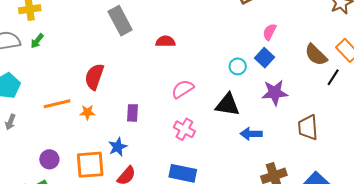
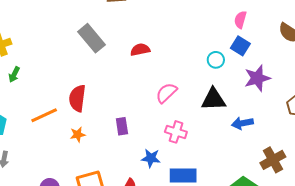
orange line: (57, 104) -> (44, 115), moved
blue star: (118, 147) -> (151, 158), moved, turned -30

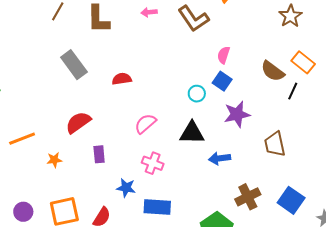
red semicircle: (77, 98) -> (78, 122), moved, turned 44

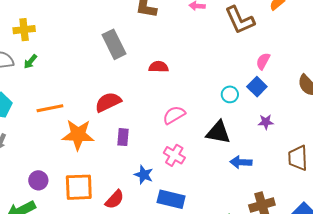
purple star: (237, 114) -> (266, 122), size x0.6
orange star: (54, 160) -> (78, 135), size x2.0

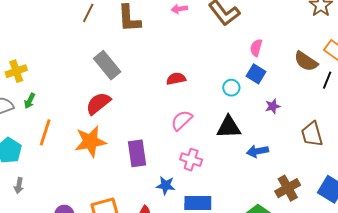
red semicircle: (159, 67) -> (176, 79), moved
red semicircle: (108, 102) -> (98, 103), moved
orange line: (50, 108) -> (45, 132), moved, turned -48
orange star: (78, 135) -> (90, 141), moved
purple rectangle: (123, 137) -> (137, 153), size x1.5

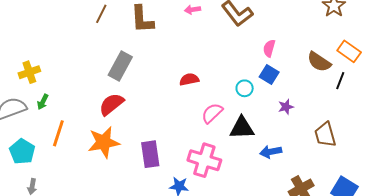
gray rectangle: (107, 65) -> (120, 66), turned 68
pink semicircle: (182, 120) -> (212, 113), moved
pink cross: (191, 160) -> (204, 160), size x1.5

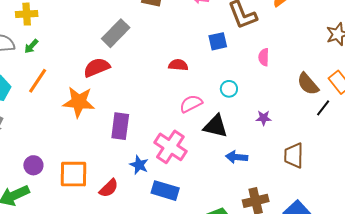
pink semicircle: (269, 48) -> (264, 57), turned -30
blue square: (269, 74) -> (218, 41), moved, turned 30

